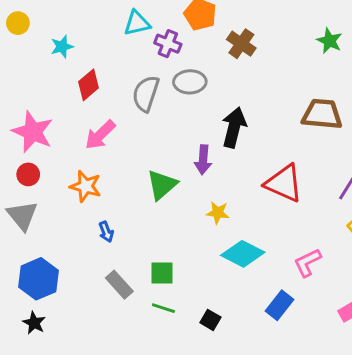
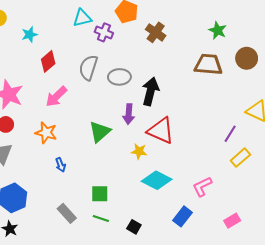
gray ellipse: (190, 82) -> (119, 77), moved
brown trapezoid: (322, 114) -> (208, 64), moved
red triangle: (284, 183) -> (161, 131), moved
gray rectangle: (119, 285) -> (67, 213), moved

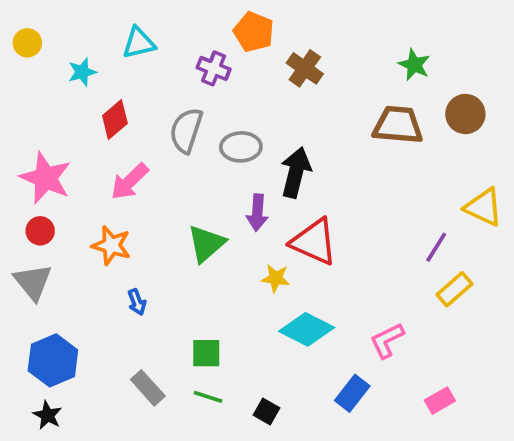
cyan triangle: (82, 18) -> (139, 43), moved

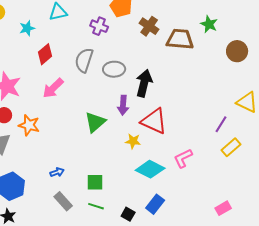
brown trapezoid: (398, 125) -> (180, 39), moved
orange star: (111, 245) -> (29, 125), moved
blue arrow: (137, 302) -> (57, 172), moved, turned -88
pink L-shape: (387, 340) -> (183, 158), moved
blue rectangle: (352, 393) -> (155, 204), moved

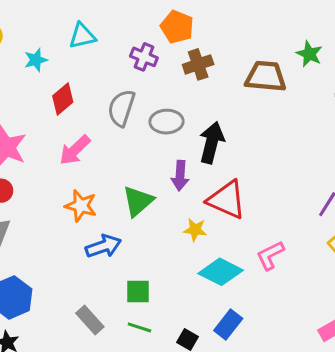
brown cross: (149, 26) -> (198, 64), moved, turned 36
orange star: (29, 125) -> (81, 206), moved
blue arrow: (57, 172) -> (103, 246), moved, size x1.6

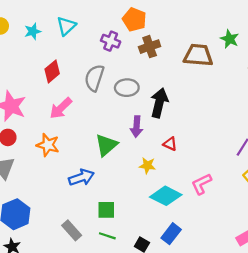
cyan triangle: (82, 36) -> (66, 26), turned -30
cyan star: (36, 60) -> (33, 31), moved
red triangle: (227, 200) -> (170, 144), size x0.5
orange star: (81, 206) -> (48, 145), moved

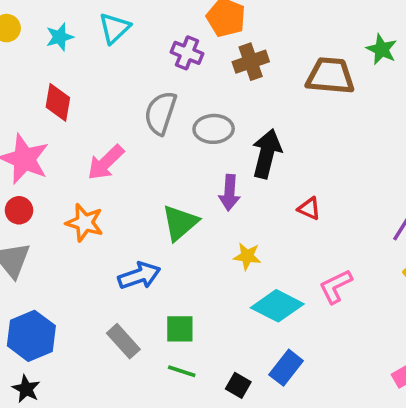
red diamond: (52, 71) -> (58, 102), moved, turned -40
red triangle: (170, 144) -> (309, 209), moved
gray rectangle: (72, 230) -> (123, 341), moved

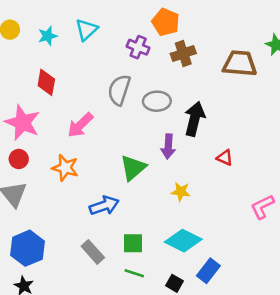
pink L-shape: (336, 286) -> (262, 207), moved
cyan diamond: (277, 306) -> (183, 241), moved

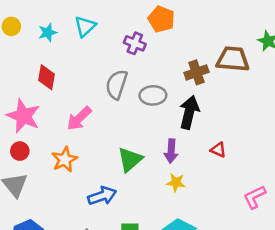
brown cross: (183, 53) -> (196, 72), moved
purple arrow: (168, 146) -> (171, 151), moved
orange star: (65, 168) -> (65, 160), turned 30

